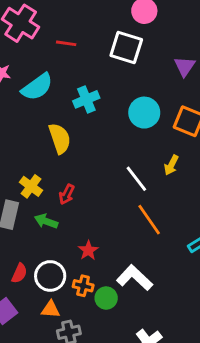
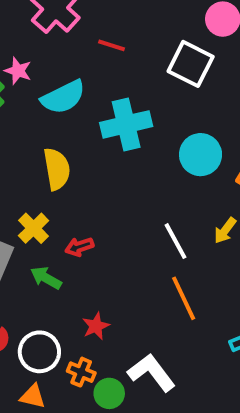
cyan cross: (86, 99) -> (126, 124), size x1.4
yellow semicircle: (60, 138) -> (57, 169), moved
red arrow: (67, 194) -> (79, 247), turned 36

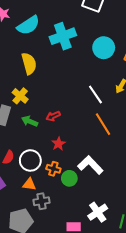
red arrow: (79, 247) -> (53, 116), moved

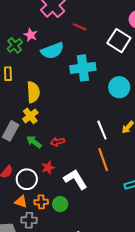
yellow semicircle: (29, 63) -> (33, 92), moved
red star: (58, 144) -> (48, 168), moved
white L-shape: (90, 165) -> (75, 179), moved
orange cross: (53, 169) -> (41, 202), moved, turned -32

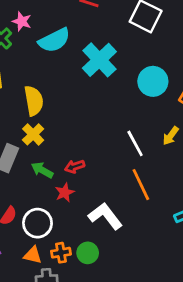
cyan cross: (83, 68) -> (99, 60), turned -30
red star: (48, 168) -> (65, 193), moved

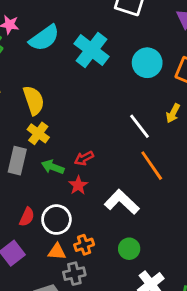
green circle: (88, 253) -> (129, 249), moved

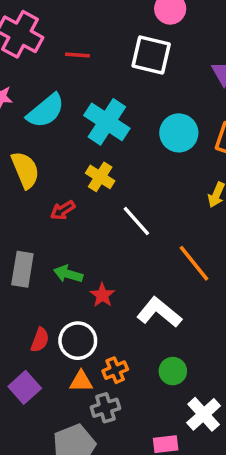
yellow semicircle: (34, 100) -> (25, 170), moved
white line: (139, 126) -> (136, 221), moved
yellow cross: (38, 133) -> (100, 177), moved
red arrow: (84, 158) -> (63, 210), moved

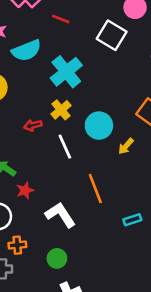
cyan circle: (179, 133) -> (99, 126), moved
yellow cross: (100, 177) -> (61, 110), moved
red arrow: (63, 210) -> (33, 125), moved

